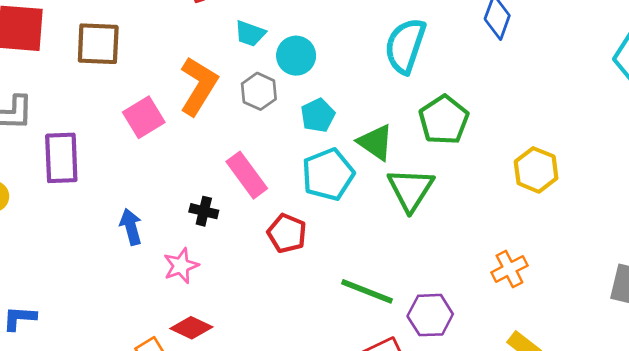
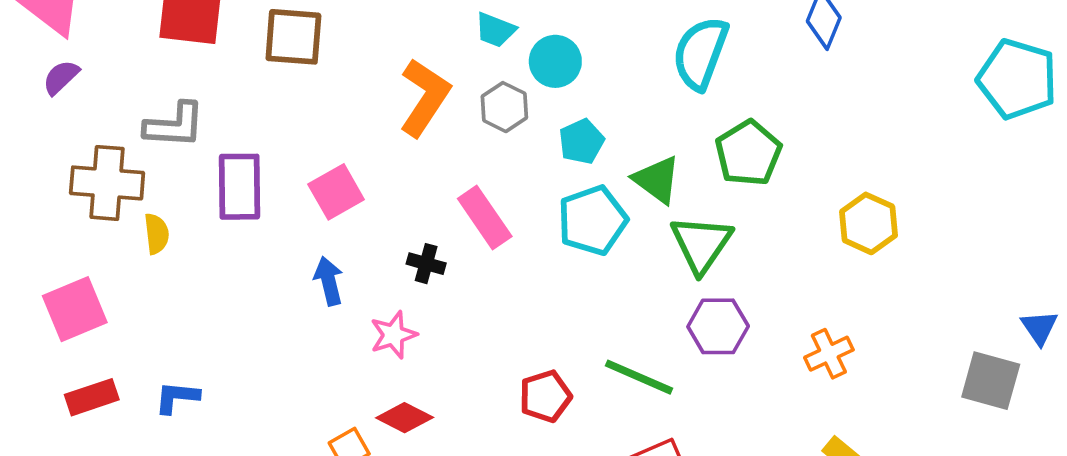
pink square: (144, 117) -> (336, 192), moved
red pentagon: (287, 233) -> (545, 396), moved, turned 30
purple hexagon: (430, 315) -> (718, 326), moved

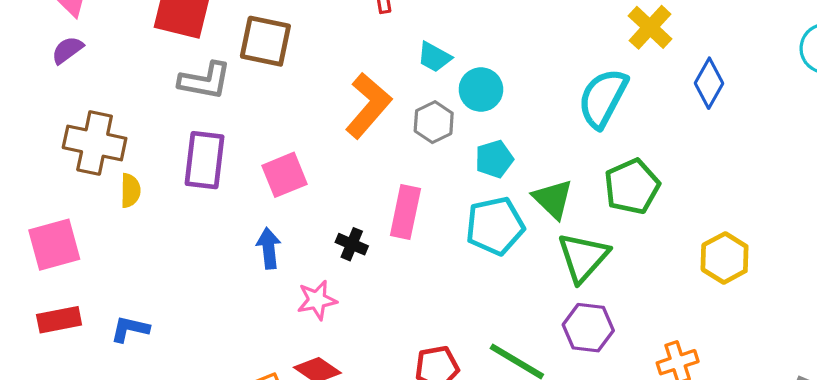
gray L-shape: (174, 125) -> (205, 81), moved
pink rectangle: (485, 218) -> (405, 212), turned 39

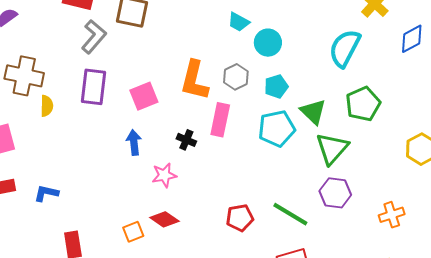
gray L-shape: (205, 81) -> (94, 37), turned -60
blue diamond: (709, 83) -> (412, 39), turned 32
orange L-shape: (368, 106) -> (194, 80), moved, turned 153
gray hexagon: (434, 122) -> (236, 77), moved

